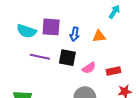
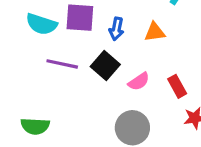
black square: (67, 58) -> (105, 66), turned 30
red rectangle: (113, 71) -> (177, 86), turned 72

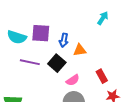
orange triangle: (155, 32) -> (80, 50), moved
pink semicircle: (139, 81) -> (73, 80), moved

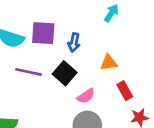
cyan arrow: (103, 18) -> (111, 13), moved
orange triangle: (80, 50) -> (109, 63), moved

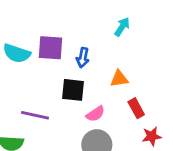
purple line: (28, 72) -> (35, 115), moved
black square: (65, 73) -> (73, 90), turned -35

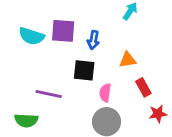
pink semicircle: (95, 114) -> (105, 93), turned 132

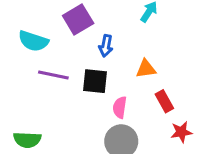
purple square: (63, 31) -> (78, 20), moved, turned -35
purple line: (49, 94) -> (53, 75), moved

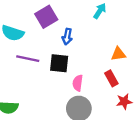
orange triangle: (146, 69) -> (118, 54), moved

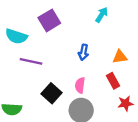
blue arrow: (67, 37) -> (83, 52), moved
black square: (59, 63) -> (52, 93), moved, turned 36

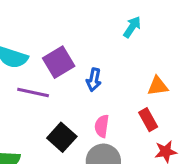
purple square: (49, 20) -> (59, 62), moved
blue arrow: (83, 52) -> (94, 80), moved

